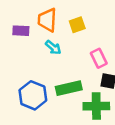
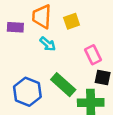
green rectangle: (69, 88) -> (63, 85), turned 55

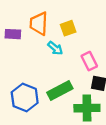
cyan arrow: (48, 44) -> (55, 48), moved
green rectangle: (63, 85) -> (60, 90), turned -70

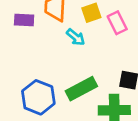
pink rectangle: (89, 61) -> (117, 23), moved

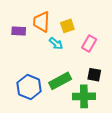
pink rectangle: (117, 23) -> (89, 44), moved, turned 56

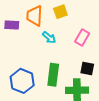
yellow square: (67, 26) -> (60, 12), moved
green rectangle: (60, 81) -> (53, 75), turned -55

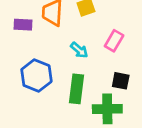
cyan arrow: (49, 37) -> (79, 50), moved
blue hexagon: (22, 81) -> (36, 75), moved

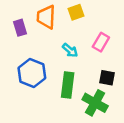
purple rectangle: (23, 25) -> (20, 28), turned 70
green cross: (107, 109) -> (95, 103), turned 30

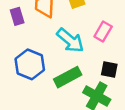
cyan arrow: (70, 50) -> (70, 40), size x1.6
green rectangle: (68, 85) -> (68, 77), turned 55

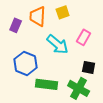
purple rectangle: (17, 16) -> (16, 25), turned 40
green rectangle: (68, 77) -> (47, 84), moved, turned 35

